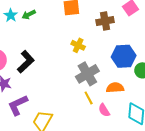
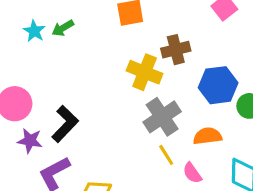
brown cross: (105, 21) -> (176, 50), moved
yellow cross: (78, 45) -> (145, 72), size x1.5
black L-shape: (26, 62) -> (65, 124), moved

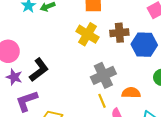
yellow cross: (145, 72) -> (87, 34), moved
blue hexagon: (218, 85) -> (144, 45), moved

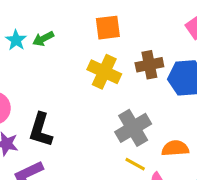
black L-shape: (39, 70) -> (41, 130), turned 150
yellow line: (102, 101) -> (135, 164), turned -32

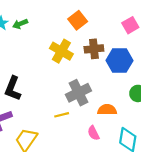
orange square: (108, 28) -> (78, 20), moved, turned -36
yellow line: (135, 164) -> (62, 115), moved, turned -48

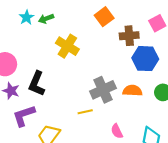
brown cross: (94, 49) -> (129, 36), moved
yellow cross: (61, 51) -> (67, 46), moved
orange semicircle: (107, 110) -> (132, 91), moved

